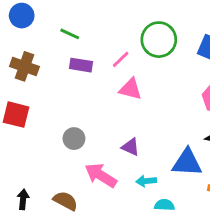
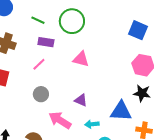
green circle: (159, 40) -> (72, 21), moved
pink line: (121, 59) -> (39, 64), moved

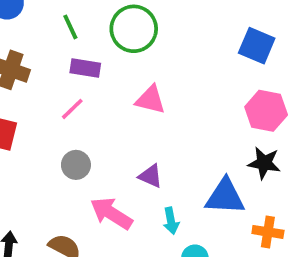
green line: (38, 20) -> (70, 27), turned 40
cyan arrow: (92, 124) -> (171, 221), turned -96

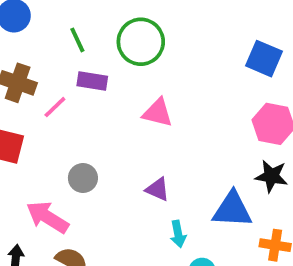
pink line: (72, 109) -> (55, 107), moved
pink arrow: (111, 213) -> (47, 217), moved

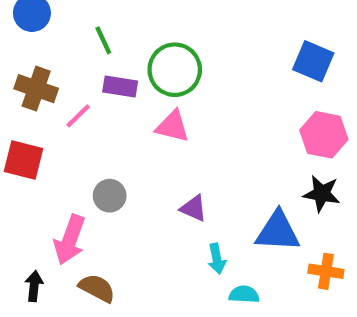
green circle: (141, 42) -> (175, 70), moved
pink triangle: (158, 113) -> (173, 126), moved
pink arrow: (47, 217) -> (70, 240), turned -102

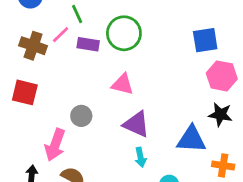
blue square: (313, 61) -> (205, 40), moved, turned -32
pink line: (78, 116) -> (61, 35), moved
pink triangle: (173, 126) -> (123, 84), moved
purple triangle: (194, 208) -> (136, 124), size x1.5
cyan arrow: (217, 259) -> (140, 157), moved

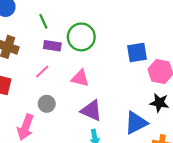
pink line: (61, 35) -> (42, 71), moved
blue square: (205, 40) -> (137, 53), moved
blue triangle: (191, 139) -> (136, 123), turned -30

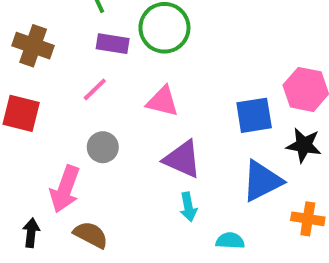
blue square: (137, 53) -> (254, 115), moved

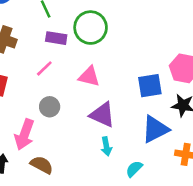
cyan semicircle: (230, 241) -> (134, 169), turned -48

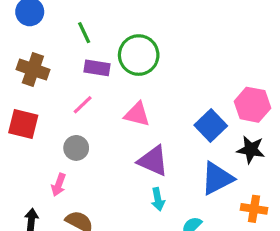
blue square: (150, 86) -> (211, 126), turned -35
gray circle: (50, 107) -> (76, 148), moved
pink arrow: (24, 134) -> (59, 185), size x0.6

